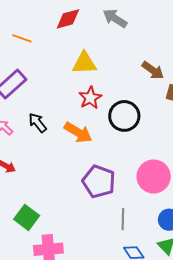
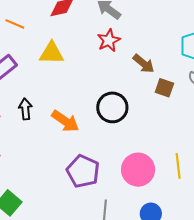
yellow triangle: (84, 63) -> (52, 53), moved
red star: (90, 98) -> (109, 40), moved
black arrow: (38, 123) -> (25, 109), turned 30

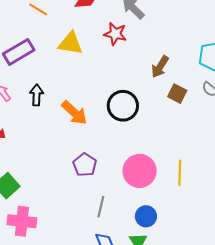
red star: (109, 40) -> (115, 34), moved, turned 30
brown arrow: (144, 64) -> (160, 67), turned 75
purple pentagon: (83, 171) -> (85, 165), size x0.7

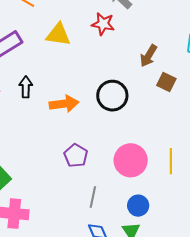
orange arrow: (74, 113) -> (64, 104), turned -48

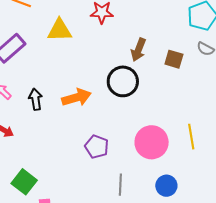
brown arrow: (148, 56) -> (138, 50), moved
black arrow: (26, 87) -> (36, 99), moved

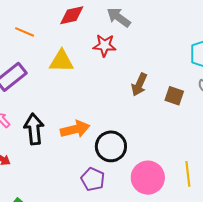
black circle: (123, 81) -> (111, 146), moved
black arrow: (36, 99) -> (34, 129), size x1.4

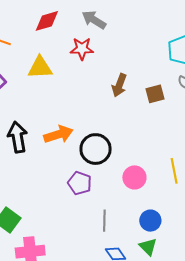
brown square: (174, 96) -> (155, 94), turned -30
pink circle: (148, 178) -> (134, 177), size x0.7

